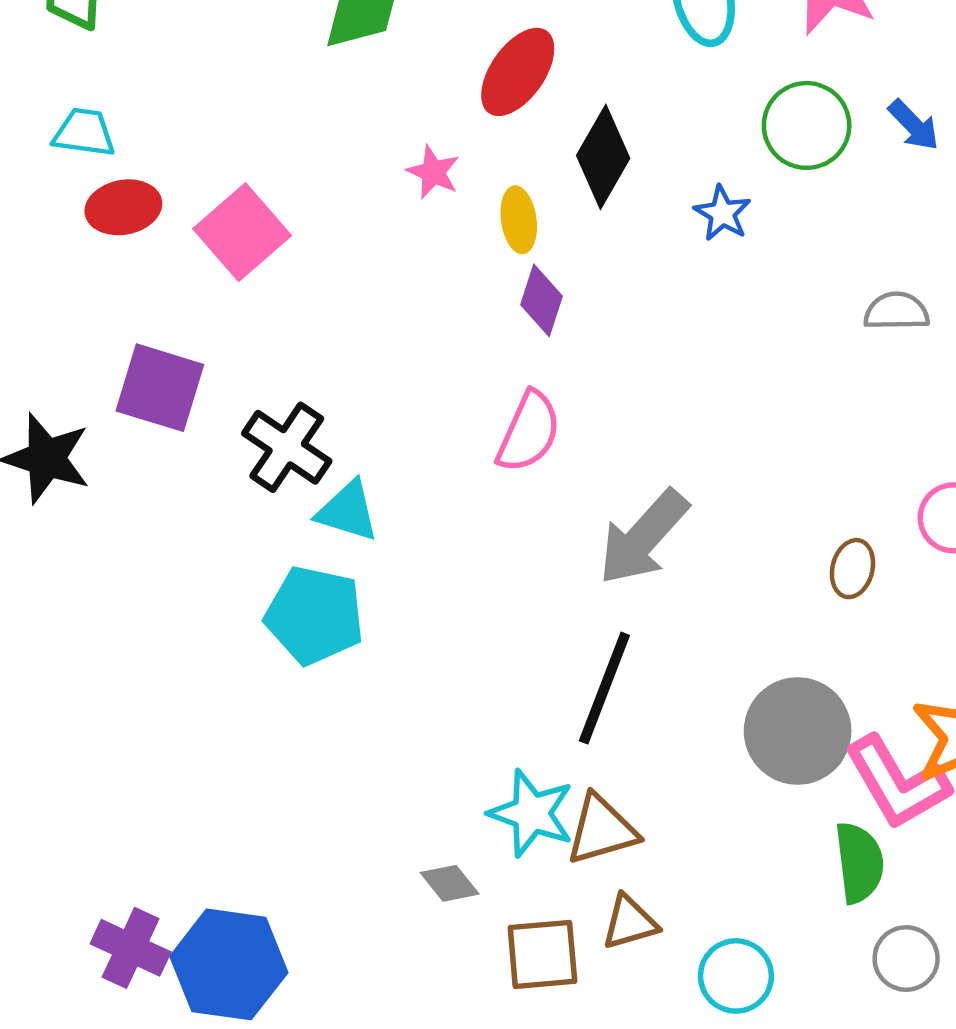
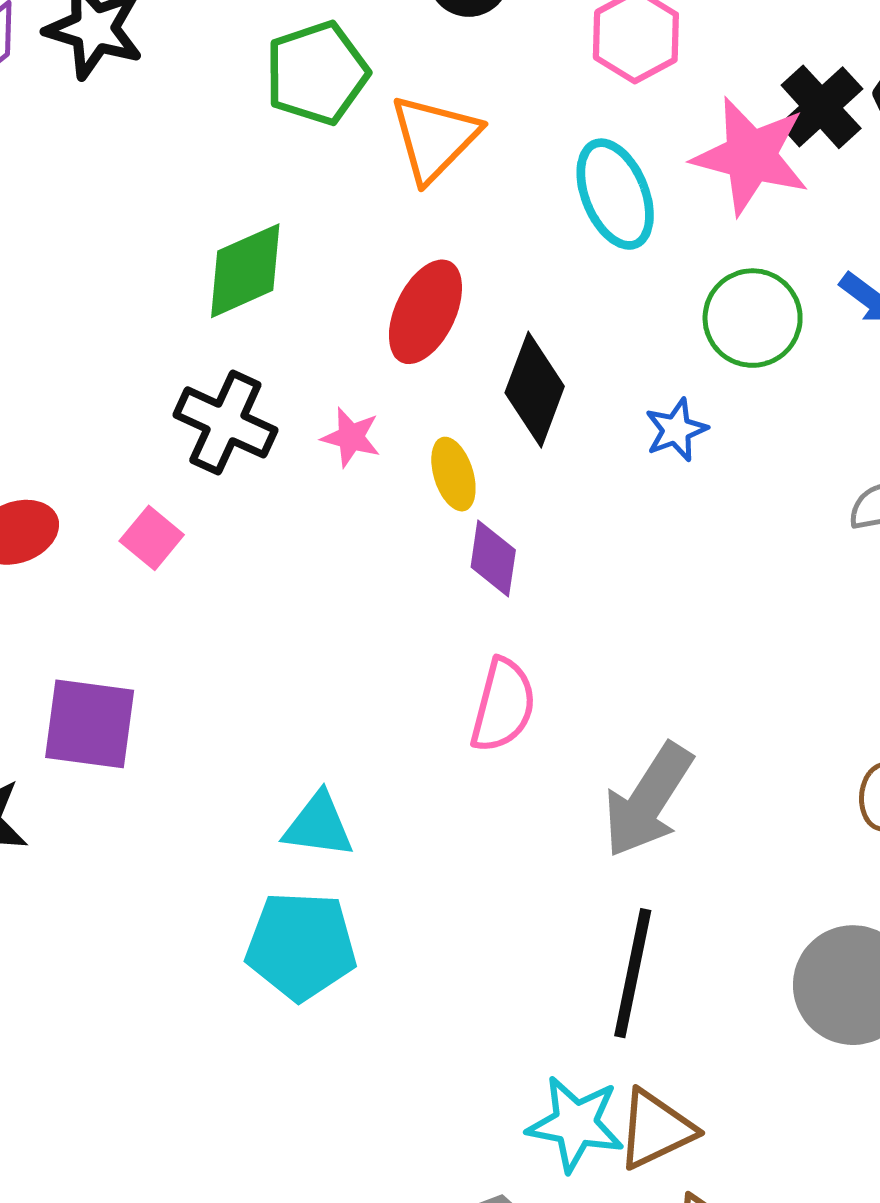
blue star: (722, 213) -> (676, 430), turned 30
pink square: (242, 232) -> (152, 538), size x0.6
black cross: (287, 447) -> (225, 422), moved

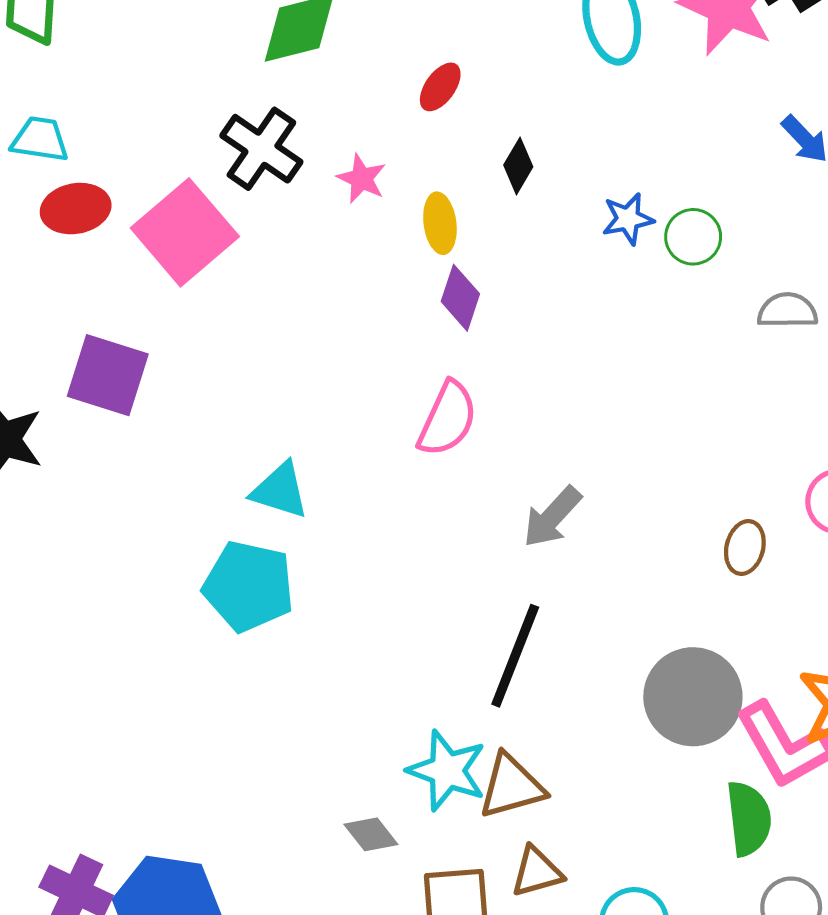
red ellipse: (425, 312) -> (440, 87), size x0.6
green circle: (753, 318) -> (693, 237), moved, size x0.7
black diamond: (535, 390) -> (518, 166), size x0.6
pink square: (152, 538) -> (185, 232), size x2.0
gray arrow: (648, 800) -> (552, 517), size x0.7

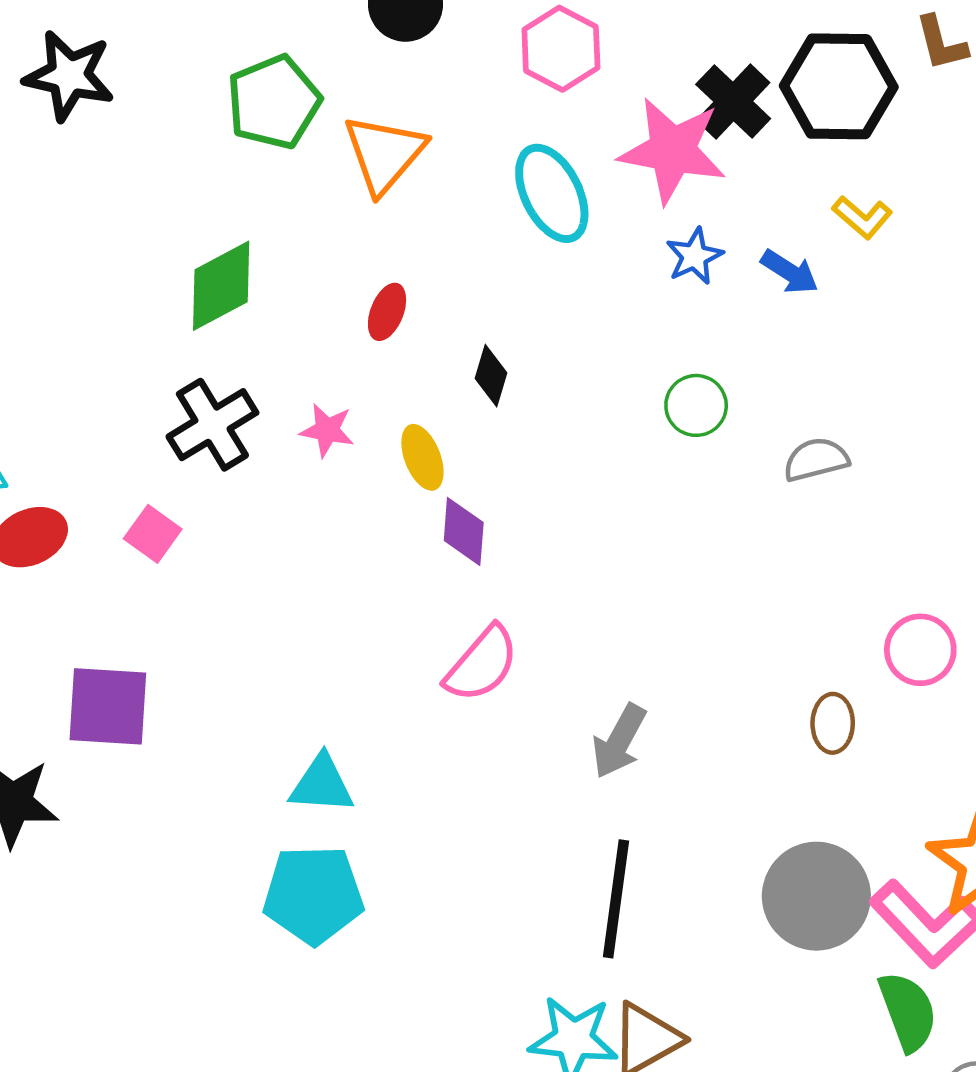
black cross: (261, 149) -> (212, 425), turned 38
blue star: (628, 219) -> (694, 256), moved
pink square: (185, 232) -> (153, 534), size x0.5
pink semicircle: (448, 419) -> (482, 664), turned 30

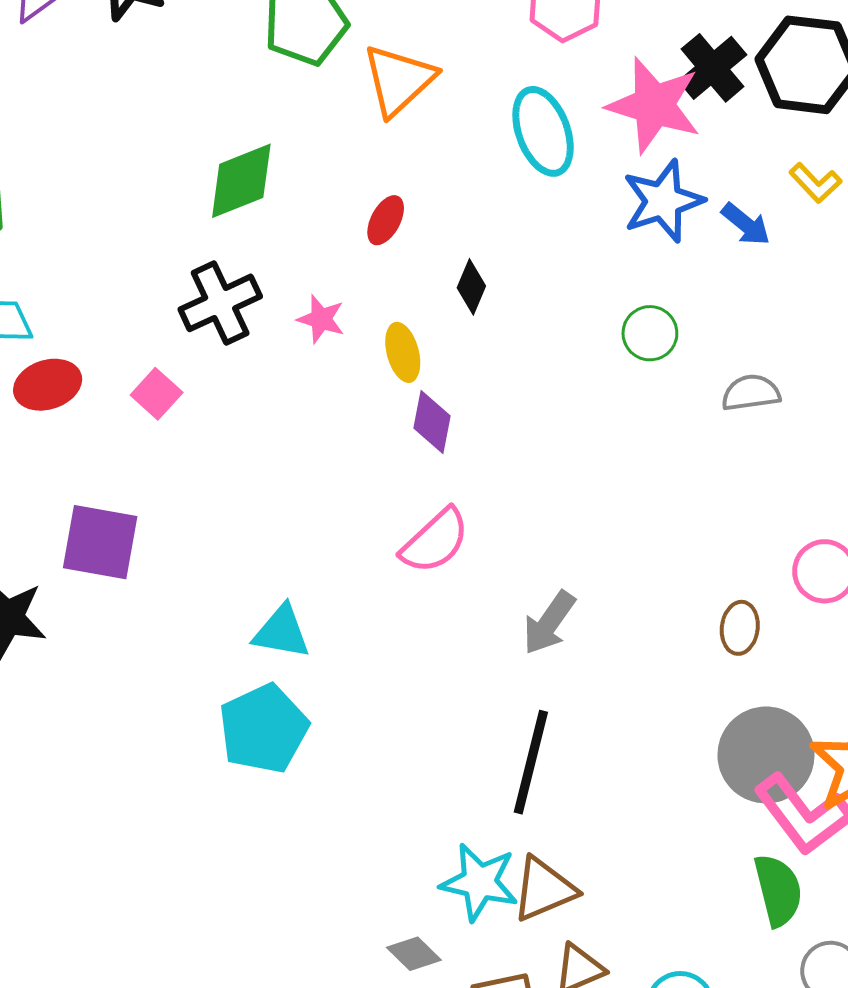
blue star: (694, 256) -> (663, 201), size x1.6
cyan pentagon: (313, 895) -> (264, 729), turned -30
gray circle: (816, 896) -> (766, 755), moved

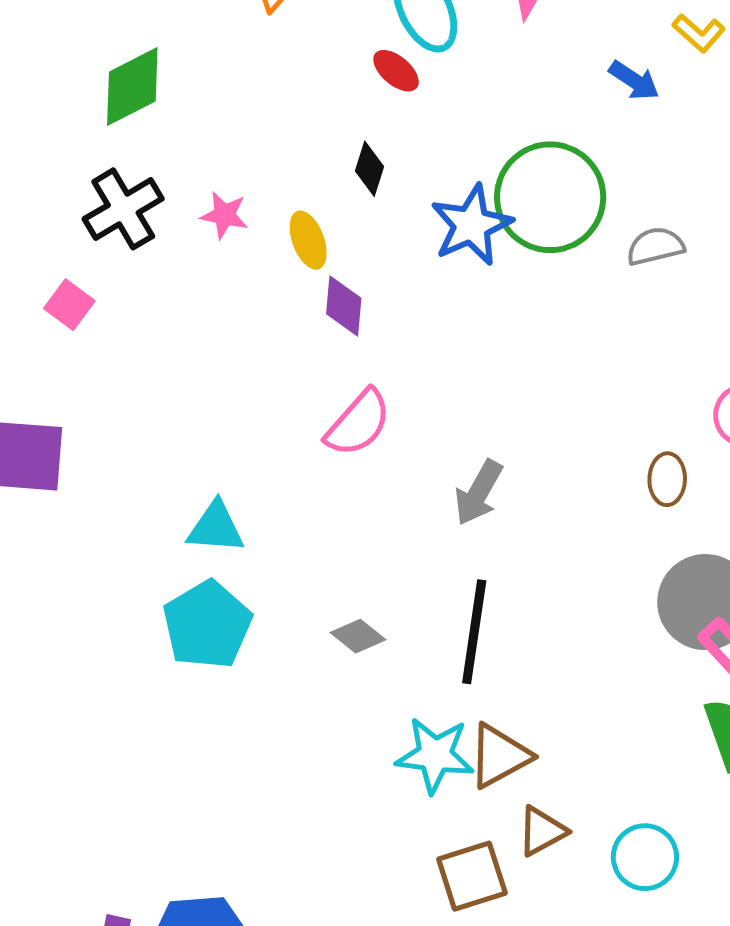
blue star: (663, 201) -> (471, 225), moved
red ellipse: (386, 220) -> (396, 71), moved, turned -72
green circle: (650, 333) -> (550, 197), size x2.0
gray diamond: (414, 954) -> (358, 636), moved

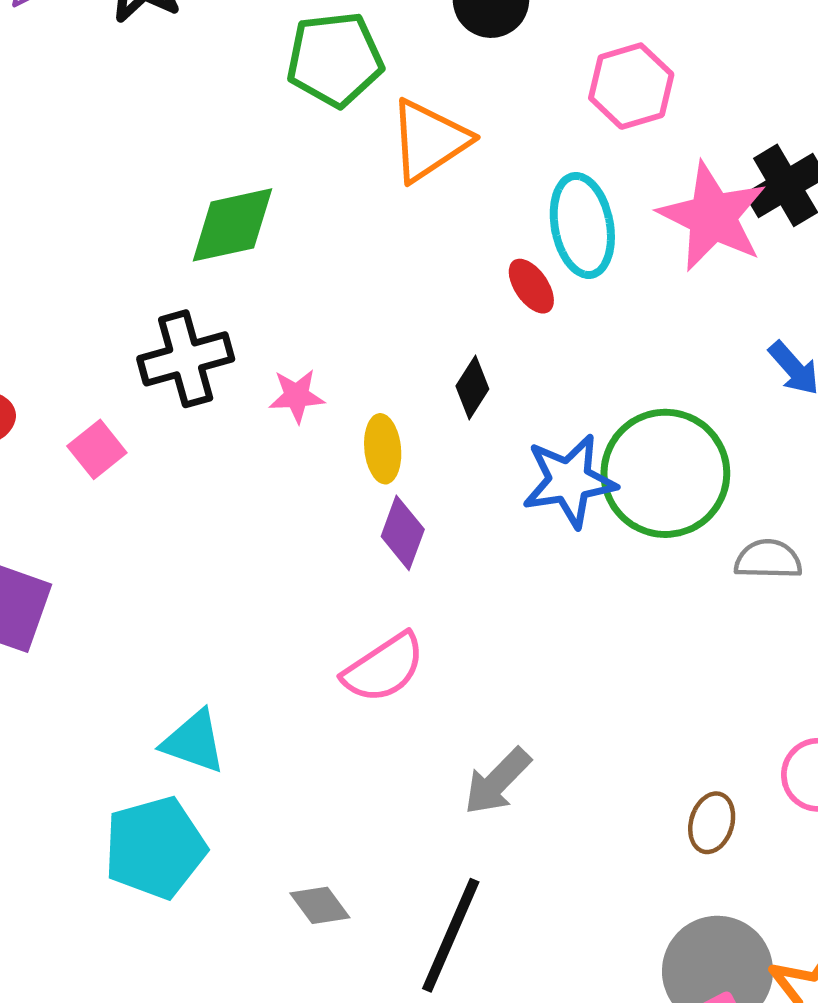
pink star: (224, 215) -> (297, 396), turned -30

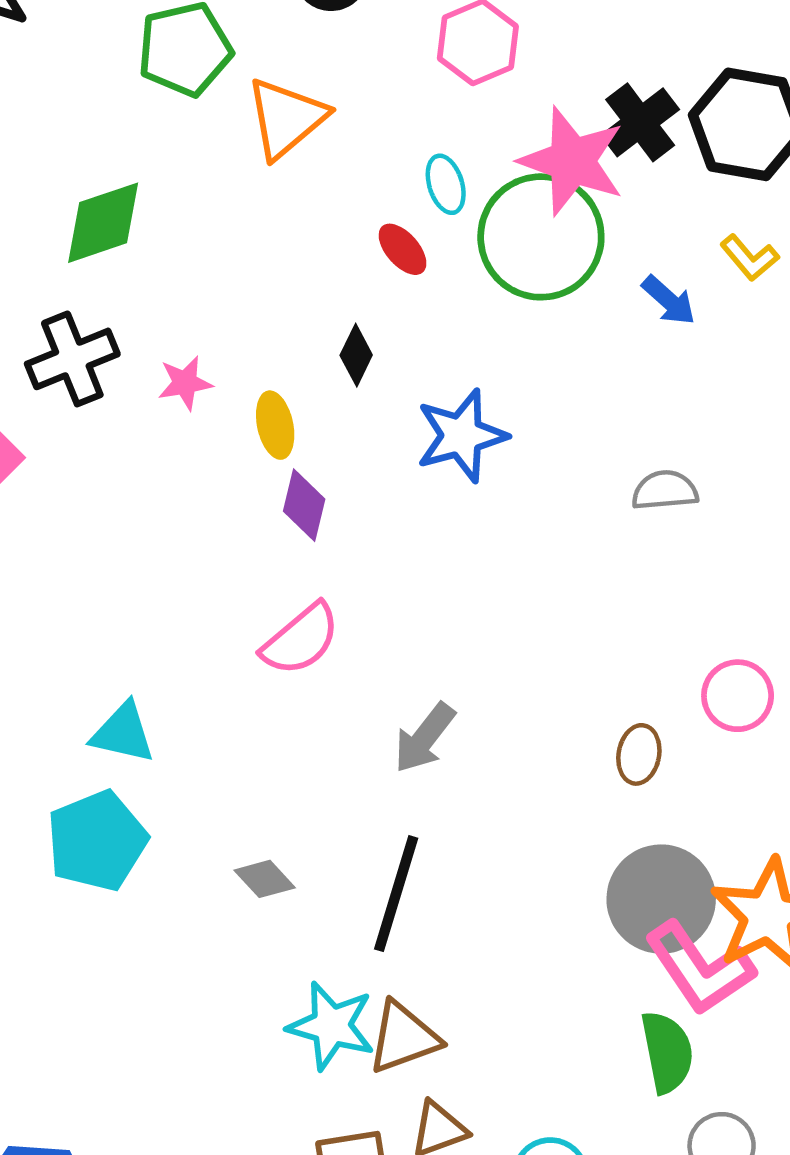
cyan ellipse: (582, 225) -> (446, 184), size x0.6
green circle: (665, 473) -> (541, 237), moved

